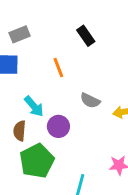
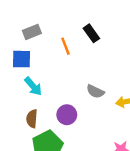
orange line: (58, 67) -> (66, 46), moved
cyan arrow: (34, 106) -> (33, 86), moved

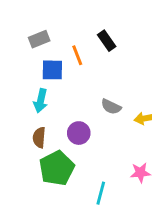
blue square: (22, 59) -> (52, 70), moved
cyan arrow: (33, 86) -> (41, 101), turned 54

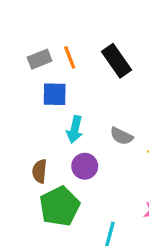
black rectangle: (107, 41) -> (117, 61), size x1.4
orange line: (77, 55) -> (70, 57), moved
cyan arrow: (41, 101) -> (75, 129), moved

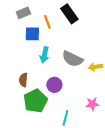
orange line: (70, 57) -> (47, 22), moved
gray semicircle: (122, 136) -> (72, 59), size x1.5
purple circle: (85, 166) -> (54, 85), moved

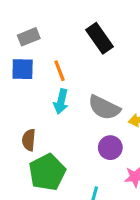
orange line: (47, 22) -> (60, 71), moved
blue square: (32, 34) -> (23, 69), moved
purple circle: (54, 85) -> (110, 148), moved

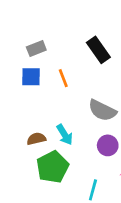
cyan arrow: (61, 101) -> (65, 135), moved, turned -45
brown semicircle: (29, 140) -> (36, 139), turned 72

